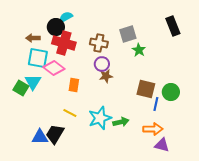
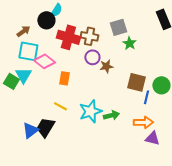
cyan semicircle: (66, 17) -> (56, 10), turned 152
brown arrow: (33, 38) -> (23, 31), turned 144
red cross: (64, 43) -> (68, 37), moved
brown star: (106, 76) -> (106, 66), moved
blue triangle: (40, 137) -> (30, 130), turned -36

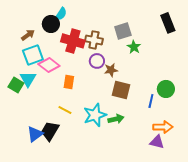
cyan square: (28, 51) -> (33, 55), turned -30
brown square: (136, 82) -> (121, 90), moved
orange arrow: (143, 122) -> (163, 127), moved

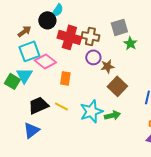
brown square: (121, 90) -> (117, 86), turned 30
black trapezoid: (50, 131) -> (38, 105), moved, turned 35

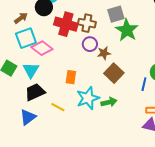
green star: (130, 43) -> (127, 30), size x1.6
cyan triangle: (24, 75) -> (31, 70), moved
orange rectangle: (65, 78) -> (71, 77), moved
yellow line: (61, 106) -> (58, 107), moved

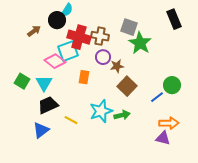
gray square: (116, 14) -> (129, 27), turned 36
cyan square: (26, 38) -> (68, 51), moved
orange rectangle: (71, 77) -> (84, 77), moved
blue line: (144, 84) -> (157, 97), turned 40

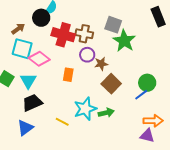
cyan square: (68, 51) -> (22, 49), moved, turned 35
green circle: (172, 85) -> (147, 83), moved
yellow line: (71, 120) -> (62, 122), moved

